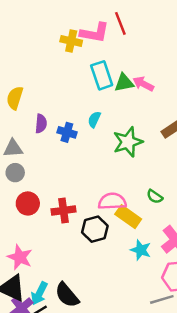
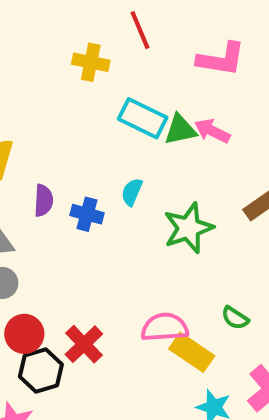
red line: (120, 23) -> (140, 30), moved
pink L-shape: (95, 33) -> (221, 59), moved
cyan rectangle: (102, 75) -> (143, 118), turned -44
red cross: (64, 210) -> (84, 344), turned -35
black hexagon: (95, 229) -> (41, 371), moved

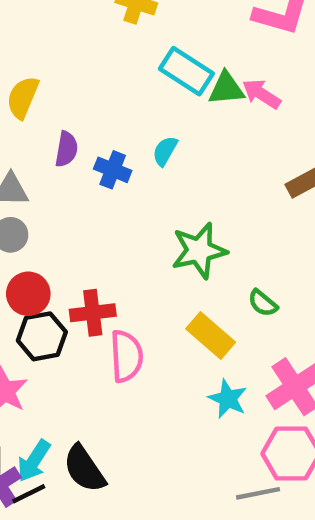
green star: (189, 228) -> (199, 251), moved
pink semicircle: (165, 327) -> (126, 356), moved, turned 84
red cross: (84, 344) -> (93, 313), turned 30

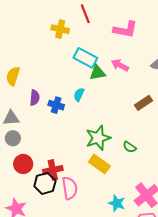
green triangle: (226, 89) -> (97, 73), moved
green semicircle: (263, 303) -> (130, 147), moved
yellow rectangle: (211, 335) -> (99, 164), moved
black hexagon: (42, 336) -> (45, 183), moved

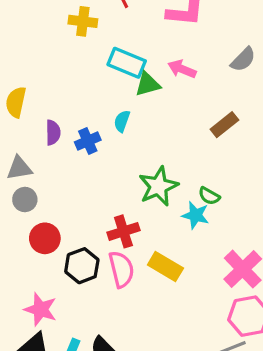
blue cross: (56, 105) -> (88, 141), turned -35
yellow rectangle: (99, 164) -> (165, 266), moved
red cross: (53, 170) -> (123, 231), moved
cyan star: (117, 203) -> (195, 215), moved

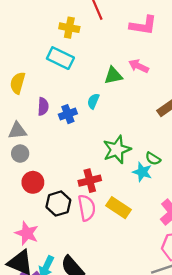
cyan rectangle: (127, 63) -> (60, 58), moved

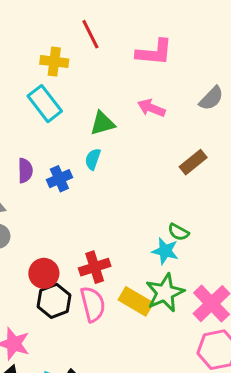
cyan rectangle: (60, 58) -> (45, 104), turned 30
green triangle: (113, 76) -> (102, 123), moved
green star: (117, 150) -> (165, 293), moved
red circle: (33, 182) -> (44, 273), moved

